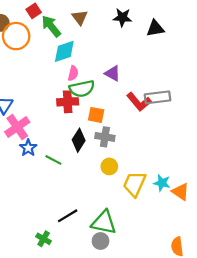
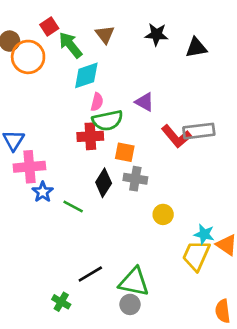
pink cross: (17, 127) -> (29, 167), turned 30
yellow circle: (109, 166) -> (163, 214), moved
yellow trapezoid: (134, 184) -> (196, 255), moved

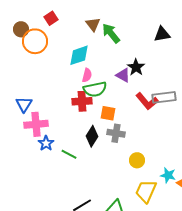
black star: (156, 34) -> (136, 67), moved, turned 30
green arrow: (70, 45) -> (111, 33), moved
yellow trapezoid: (196, 255) -> (146, 191), moved

